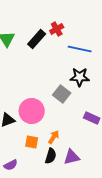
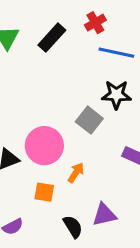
red cross: (57, 29) -> (95, 23), moved
orange arrow: (54, 137) -> (76, 173), moved
black semicircle: (51, 156) -> (73, 227), moved, turned -49

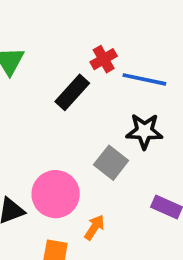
red cross: (95, 23) -> (104, 59), moved
black rectangle: (52, 38) -> (72, 92), moved

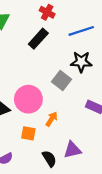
red cross: (104, 59) -> (47, 12), moved, turned -32
blue line: (144, 79) -> (81, 31), turned -30

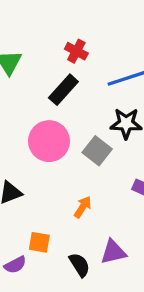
pink circle: (28, 99) -> (49, 141), moved
orange square: (28, 133) -> (39, 242), moved

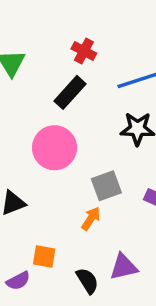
gray square: (97, 151) -> (106, 186), moved, turned 32

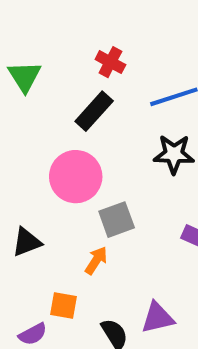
gray square: (106, 186) -> (117, 220), moved
orange arrow: (91, 219) -> (96, 260), moved

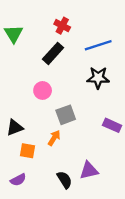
pink circle: (76, 177) -> (43, 90), size x0.6
orange square: (63, 305) -> (27, 151), moved

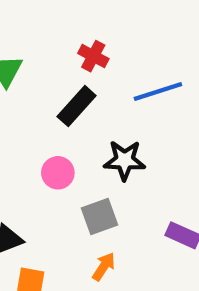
black star: (98, 78) -> (125, 160), moved
orange arrow: (54, 138) -> (104, 267), moved

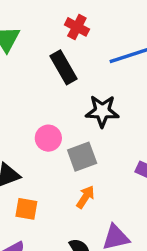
black rectangle: (77, 106) -> (63, 67), turned -72
pink circle: (58, 173) -> (48, 138), moved

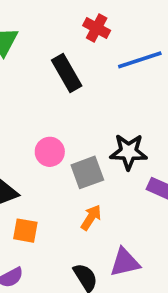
red cross: (77, 27) -> (97, 28), moved
black star: (102, 111) -> (129, 152), moved

